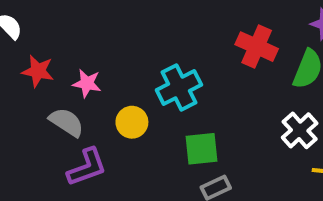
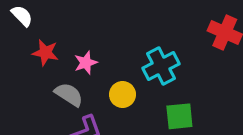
pink star: (87, 83) -> (86, 63), turned -30

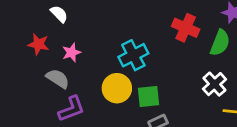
white semicircle: (22, 16) -> (59, 14), moved
yellow circle: (123, 95) -> (117, 88), moved, size x1.4

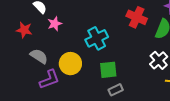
pink star: (71, 52) -> (55, 24), moved
yellow circle: (117, 88) -> (70, 64), moved

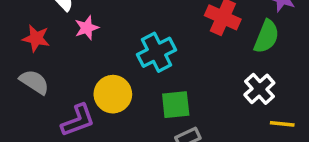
gray semicircle: (39, 56) -> (34, 82), moved

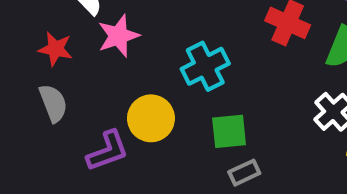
pink star: (87, 28) -> (118, 36), size x1.4
gray semicircle: (34, 82) -> (53, 103), turned 36

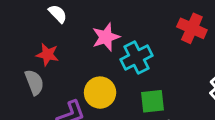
pink star: (118, 36) -> (106, 37), moved
red star: (55, 49) -> (47, 55), moved

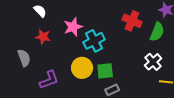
red star: (47, 55) -> (43, 37), moved
yellow circle: (100, 93) -> (82, 68), moved

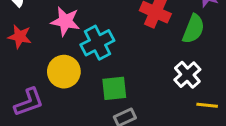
pink star: (73, 27) -> (65, 21), turned 30
yellow circle: (82, 68) -> (64, 72), moved

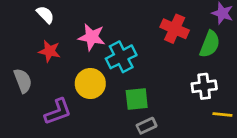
white cross: (187, 75) -> (204, 86), turned 35

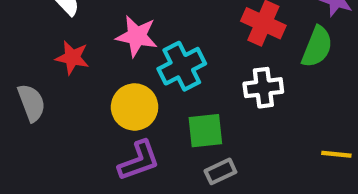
white cross: (204, 86) -> (263, 88), moved
purple L-shape: (58, 112) -> (139, 161), moved

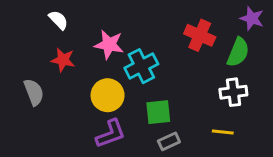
white cross: (263, 88) -> (233, 92), moved
yellow line: (336, 154) -> (223, 132), moved

